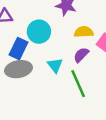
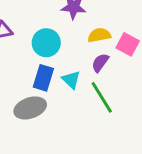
blue rectangle: (19, 49) -> (43, 78), moved
gray ellipse: (18, 69) -> (30, 108), moved

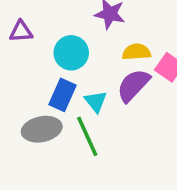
purple semicircle: (100, 63) -> (133, 85), size x1.5
green line: (102, 97) -> (87, 136), moved

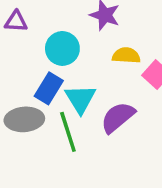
purple semicircle: (133, 85) -> (118, 117), moved
cyan triangle: (96, 101) -> (80, 99), size x1.4

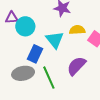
cyan circle: (62, 48) -> (25, 26), moved
cyan triangle: (80, 99) -> (55, 40), moved

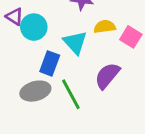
purple triangle: (12, 18) -> (14, 17), turned 40

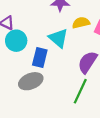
cyan circle: (34, 27) -> (16, 41), moved
green line: (71, 94) -> (80, 91), moved, turned 60

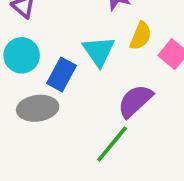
yellow semicircle: (81, 23) -> (141, 36), turned 112
cyan circle: (16, 41) -> (22, 55), moved

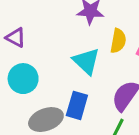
blue rectangle: (61, 74) -> (77, 105), moved

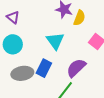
yellow semicircle: (118, 41) -> (79, 18), moved

